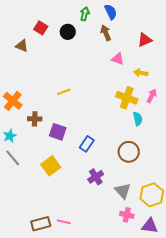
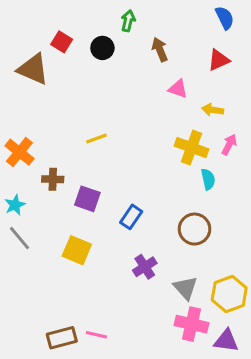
blue semicircle: (111, 12) -> (225, 18), moved
brown triangle: (22, 46) -> (33, 69), size x1.6
yellow square: (51, 166) -> (77, 250), turned -30
pink cross: (127, 215) -> (191, 324), size x1.5

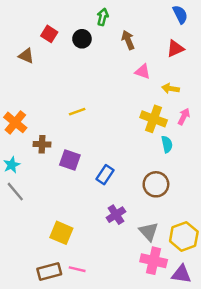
brown triangle: (33, 69) -> (26, 56), size x0.6
yellow square: (77, 250) -> (61, 233), moved

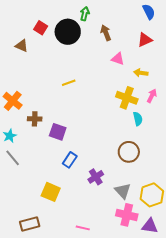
black circle: (82, 39) -> (68, 32), size x1.6
yellow line: (77, 112) -> (69, 83), moved
blue rectangle: (105, 175) -> (70, 160), moved
pink line: (77, 269) -> (83, 228), moved
brown rectangle: (49, 272) -> (30, 224), moved

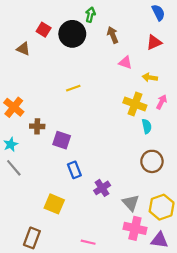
brown circle: (129, 152) -> (152, 161), moved
blue rectangle: (70, 160) -> (74, 170), turned -56
brown rectangle: (30, 224) -> (32, 238), turned -54

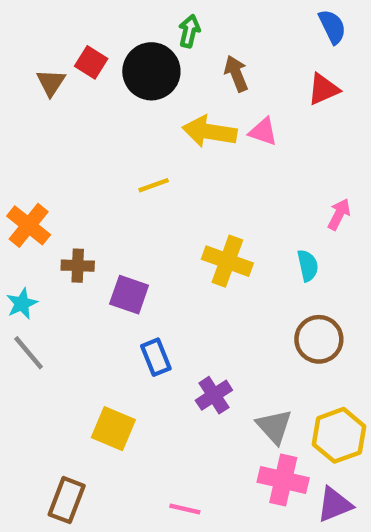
brown triangle: (23, 49) -> (51, 82), moved, turned 40
yellow arrow: (150, 77) -> (209, 132), moved, size x1.6
yellow cross: (135, 104) -> (227, 261), moved
purple triangle: (159, 240) -> (335, 505), turned -30

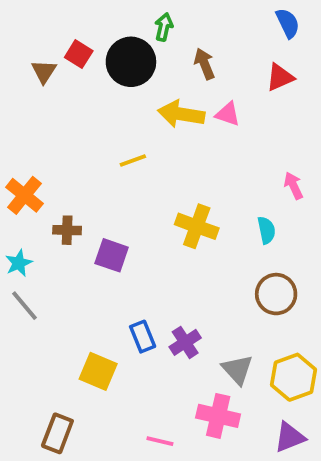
pink arrow: (339, 214) -> (293, 186), turned -52
blue rectangle: (156, 357) -> (143, 337), moved
pink cross: (283, 480) -> (218, 416), moved

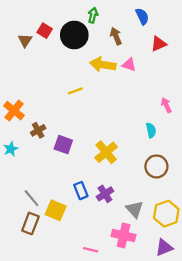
blue semicircle: (288, 23) -> (142, 16), moved
yellow cross: (197, 226) -> (106, 152), moved, turned 30
brown cross: (67, 230) -> (38, 130), turned -32
gray line: (25, 306) -> (32, 198), moved
brown rectangle: (57, 433) -> (30, 223), moved

